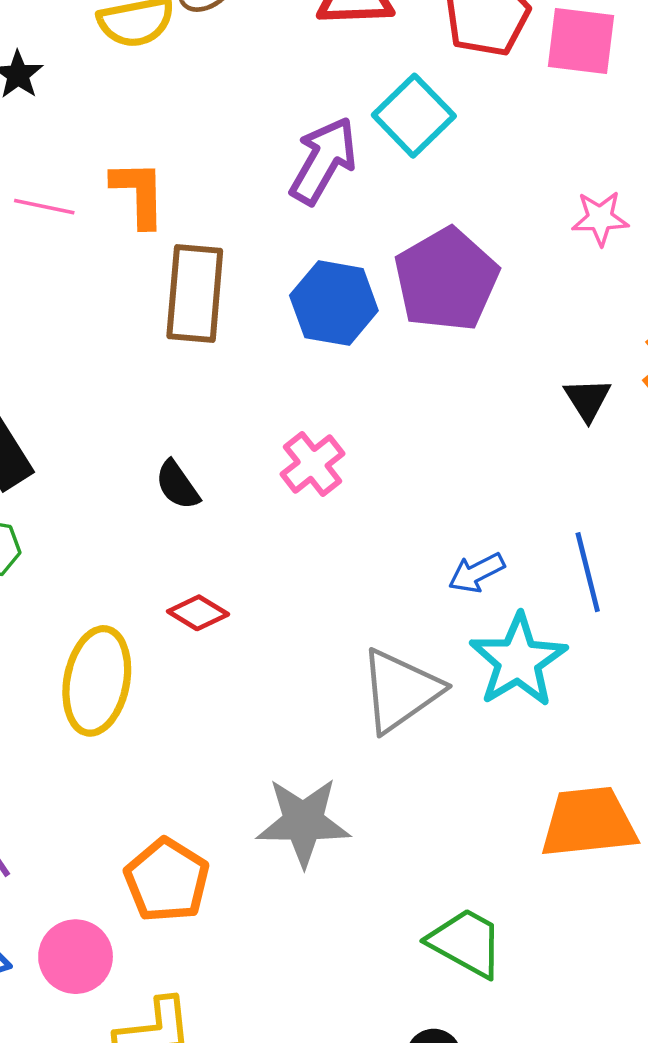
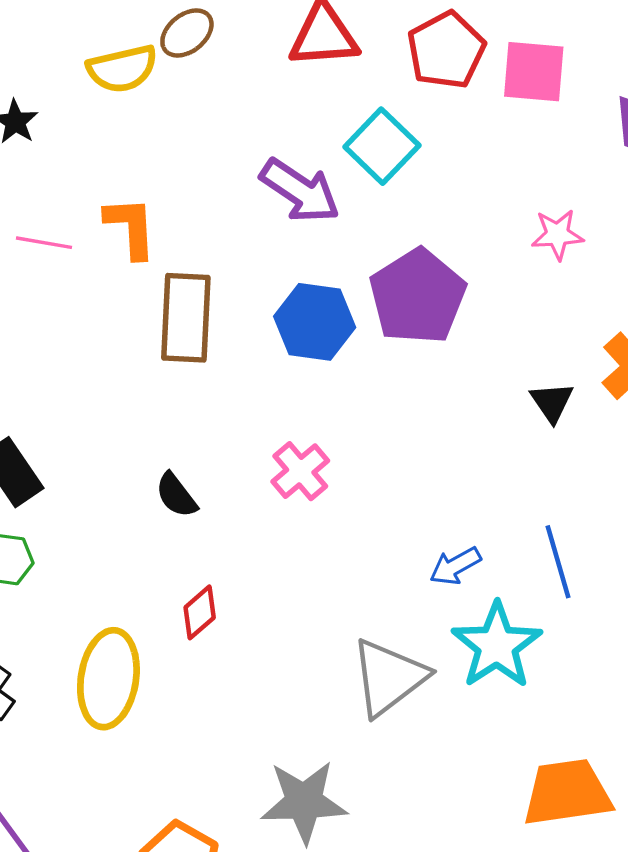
purple arrow: (323, 161) -> (300, 191), turned 96
red diamond: (198, 613) -> (200, 612), turned -70

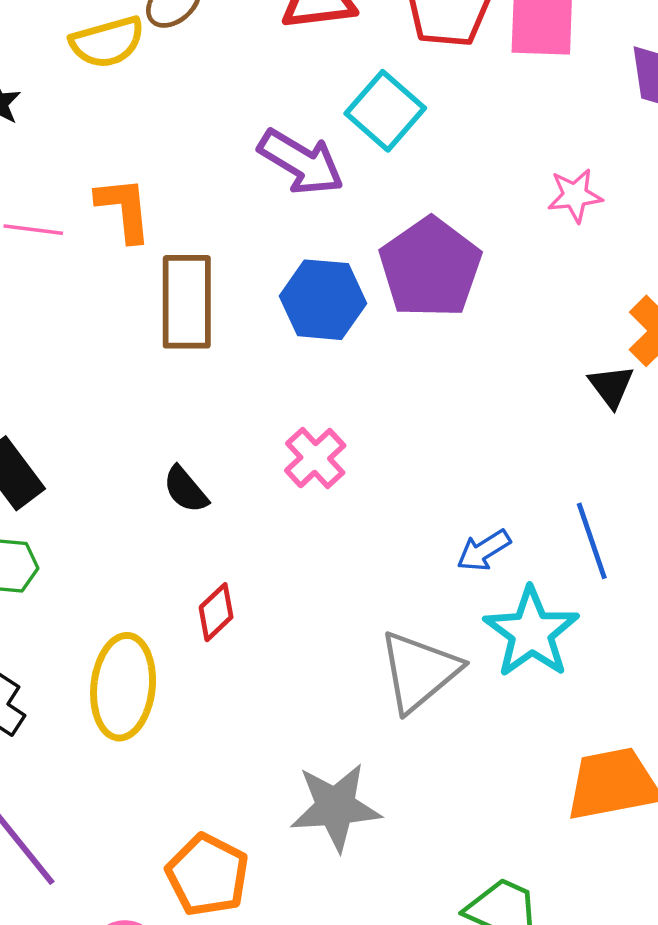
black triangle: (552, 402) -> (611, 386), moved

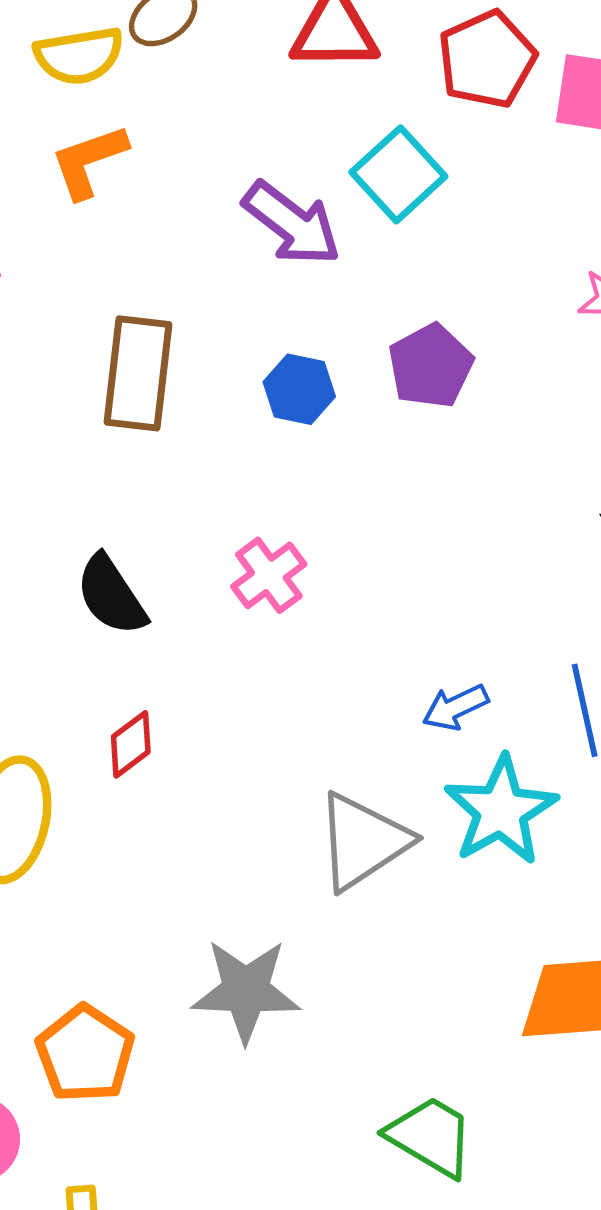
orange L-shape: (124, 209) -> (89, 161), moved, turned -110
purple pentagon: (430, 268) -> (431, 366), size x0.7
blue hexagon: (323, 300) -> (299, 389), size x0.7
black semicircle: (186, 490) -> (111, 595), size x1.4

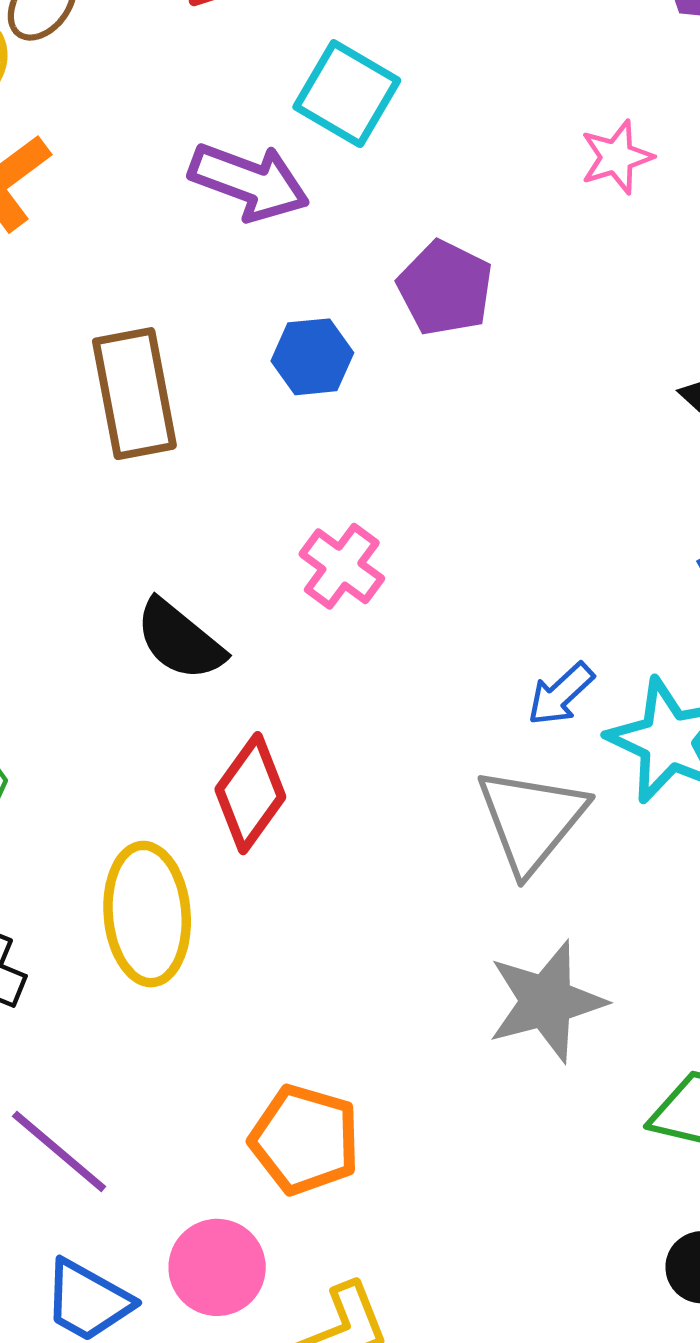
blue arrow: (455, 707) -> (561, 694), moved
red diamond: (131, 744) -> (250, 793), size x1.5
gray star: (246, 991) -> (546, 1001), moved

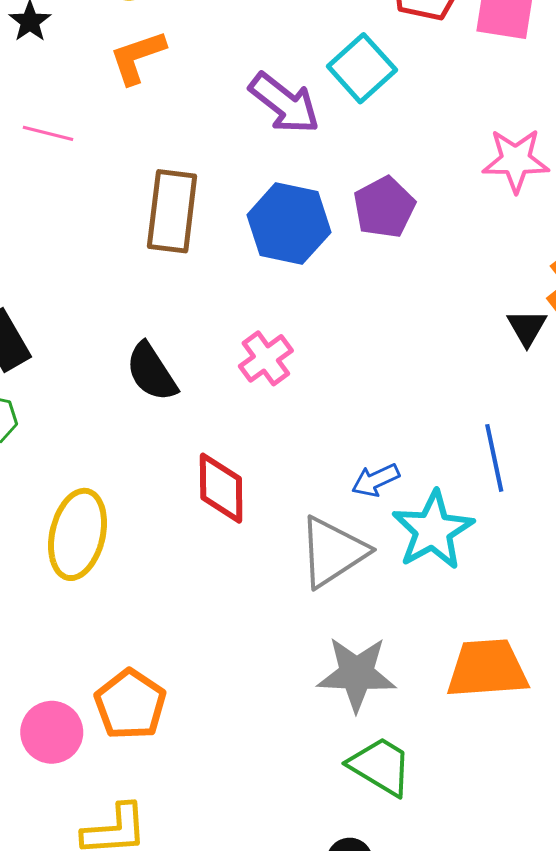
pink star: (617, 157) -> (516, 160), size x1.4
blue hexagon: (312, 357) -> (289, 224), size x1.6
red diamond: (250, 793) -> (221, 488), moved, turned -54
gray star: (546, 1001) -> (357, 674), moved
pink circle: (217, 1267) -> (52, 732), moved

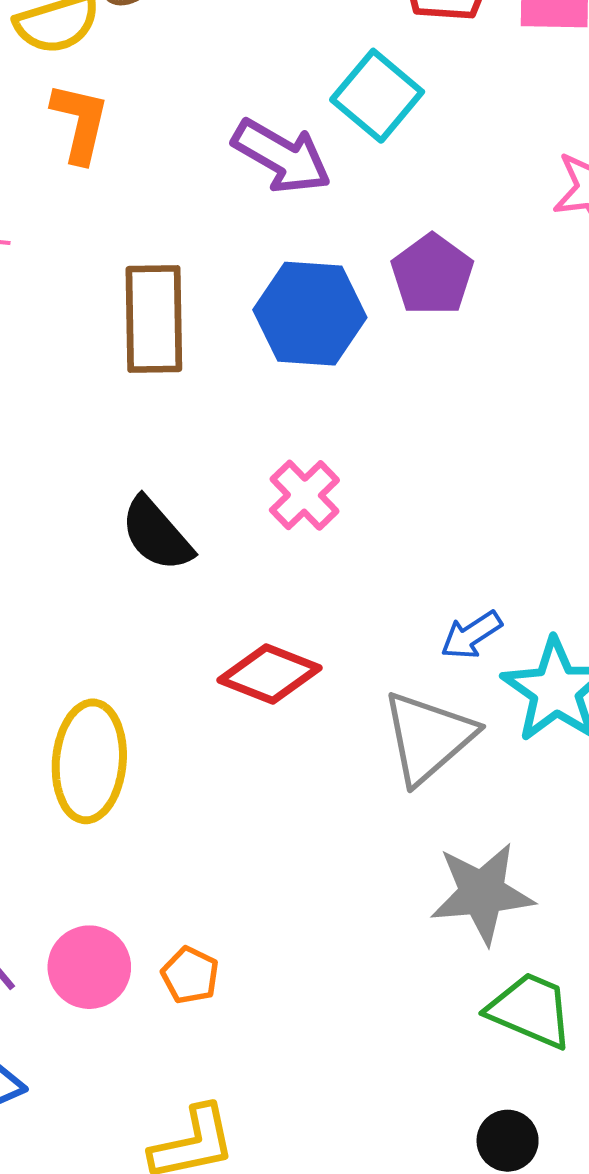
orange L-shape: (137, 57) -> (80, 123), turned 130
red diamond: (221, 488) -> (270, 674), turned -60
orange pentagon: (130, 704) -> (190, 975), size x0.6
pink circle: (52, 732) -> (89, 967), moved

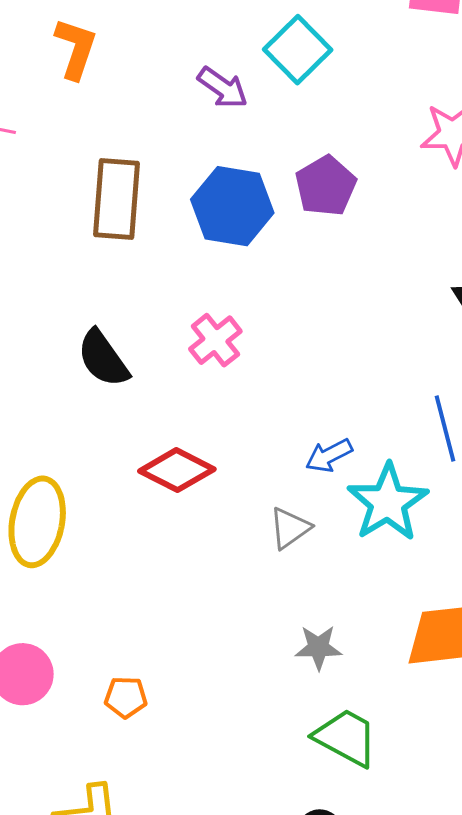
purple arrow: (282, 156) -> (223, 88), size x0.7
gray triangle: (428, 737) -> (290, 528), size x0.6
gray star: (482, 893) -> (318, 647), size x0.6
orange pentagon: (190, 975) -> (126, 697), moved, turned -30

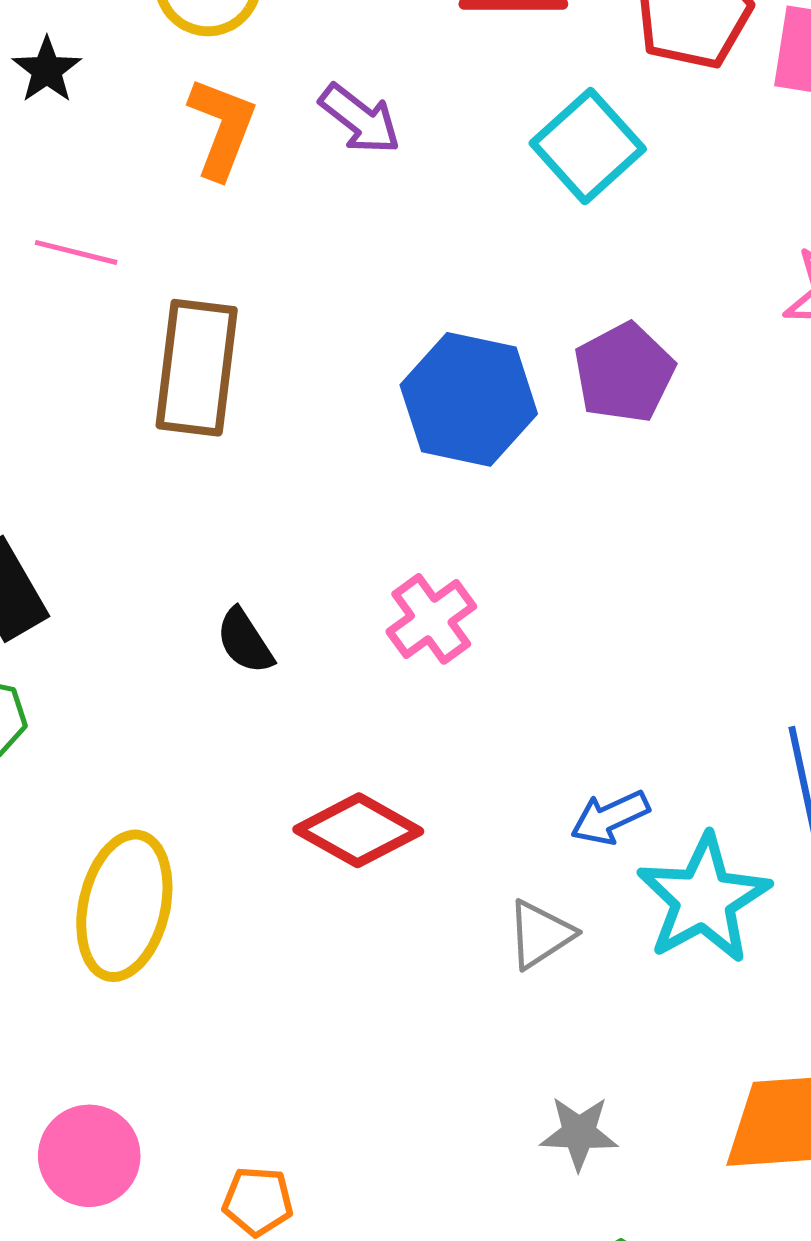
purple arrow: (223, 88) -> (360, 119), moved
brown rectangle: (116, 199) -> (197, 368), moved
black semicircle: (103, 358) -> (245, 641), size x0.7

